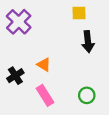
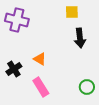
purple cross: (19, 22) -> (17, 20), turned -30
green circle: (87, 95) -> (87, 87), moved

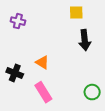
purple cross: (17, 20) -> (18, 21), size x0.6
black cross: (14, 69) -> (15, 73), turned -35

